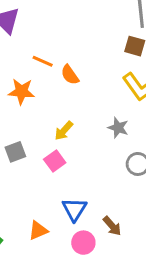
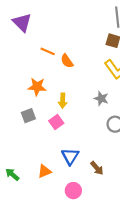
orange star: (21, 91) -> (37, 87), moved
yellow arrow: (64, 131) -> (63, 101), turned -40
pink circle: (83, 243) -> (73, 191), moved

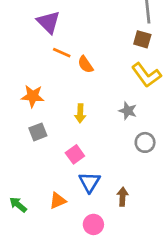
purple triangle: (22, 22) -> (48, 22), moved
orange star: (37, 87) -> (33, 96), moved
pink square: (56, 122) -> (75, 154), moved
brown arrow: (97, 168) -> (123, 197), turned -136

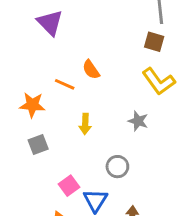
orange line: (62, 53) -> (65, 84), moved
gray circle: (145, 142) -> (117, 167), moved
pink square: (75, 154) -> (69, 186), moved

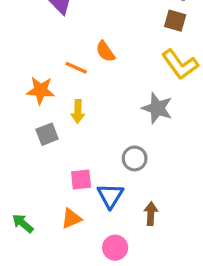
gray star: (138, 121) -> (157, 108), size x1.4
yellow arrow: (85, 124) -> (78, 111), moved
pink square: (69, 186) -> (81, 180), turned 30

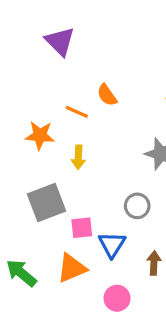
gray square: (47, 134) -> (47, 203), moved, size x1.6
orange triangle: (71, 218) -> (72, 268), size x1.4
green arrow: (23, 223) -> (21, 273), size x1.4

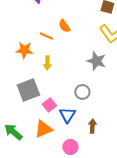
pink square: (82, 228) -> (49, 105), turned -32

